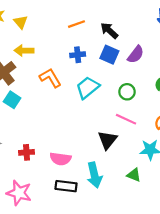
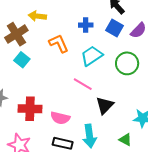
green circle: (127, 92) -> (127, 63), size x1.5
pink line: (126, 119) -> (83, 84), moved
red cross: (27, 152) -> (30, 109), size x1.6

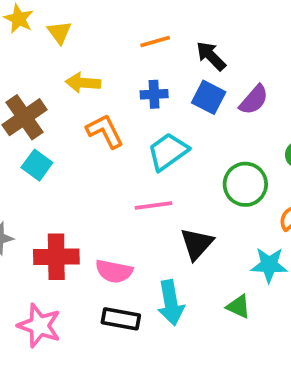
yellow arrow: (37, 16) -> (83, 83), moved
green circle: (127, 63) -> (245, 184), moved
pink line: (83, 84) -> (154, 206), turned -36

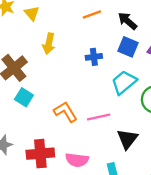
yellow arrow: (83, 83) -> (49, 44), turned -78
blue cross: (154, 94) -> (94, 57), moved
orange L-shape: (105, 131) -> (65, 112), moved
cyan trapezoid: (168, 152) -> (124, 82), moved

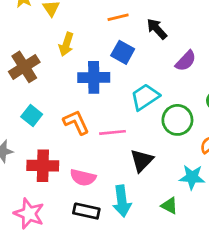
blue square: (128, 47) -> (123, 52), moved
blue cross: (94, 57) -> (94, 77), moved, size x1.6
cyan square: (24, 97) -> (32, 115), moved

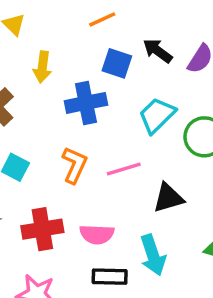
black arrow: (157, 29) -> (158, 51), moved
orange L-shape: (76, 122) -> (74, 165), turned 60
black triangle: (142, 160) -> (168, 198), turned 40

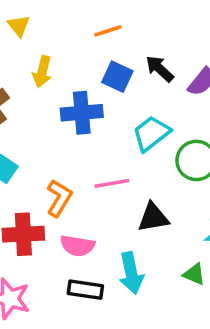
orange L-shape: (74, 165) -> (59, 198), moved

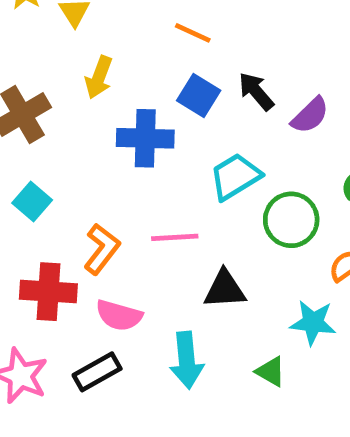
orange line: (108, 31) -> (193, 33), turned 36
black rectangle: (85, 290) -> (97, 372), moved, turned -44

